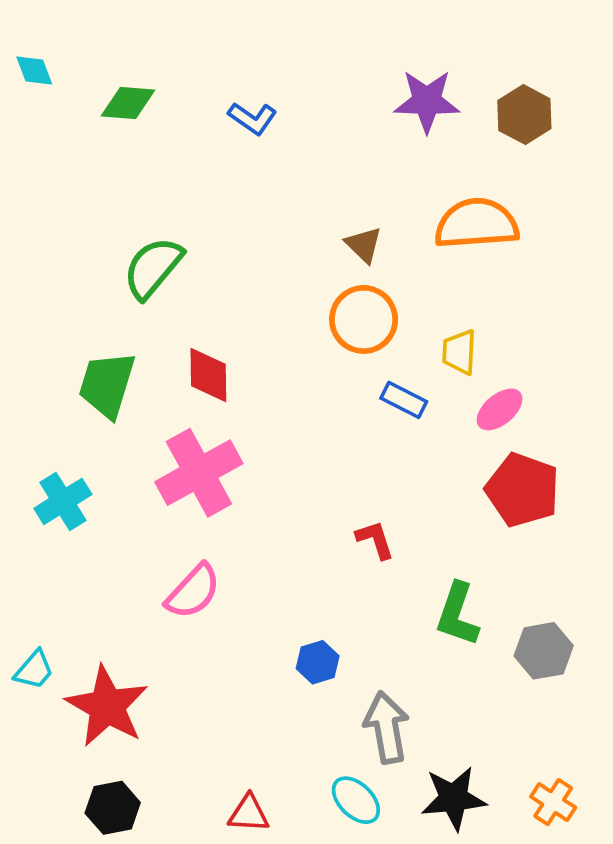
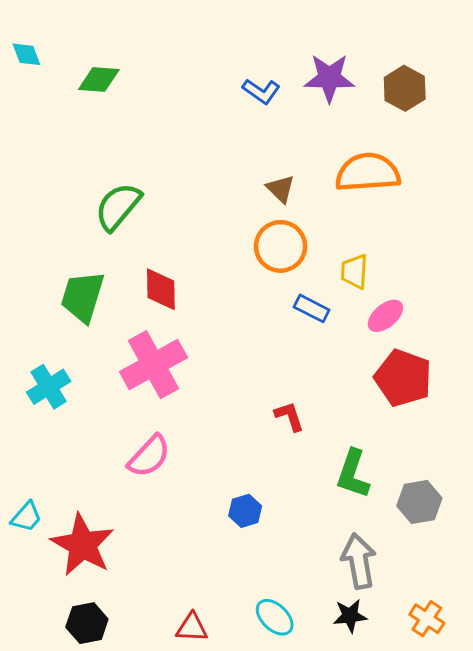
blue L-shape: (252, 118) -> (261, 91), moved
gray arrow: (387, 727) -> (359, 561), moved
black star: (454, 798) -> (350, 616), size x0.7

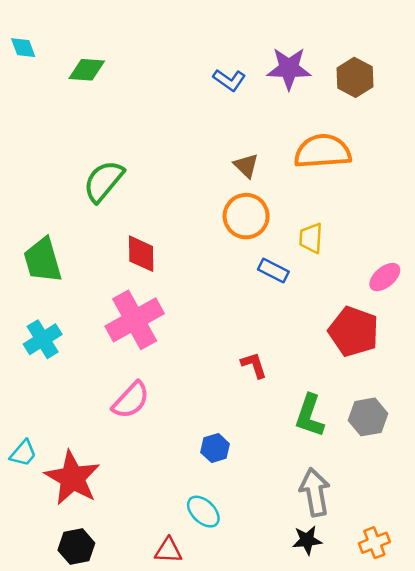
green trapezoid: (83, 297) -> (43, 260), moved, turned -33
pink ellipse: (385, 316) -> (385, 277), moved
gray hexagon: (419, 502) -> (368, 417), moved
cyan ellipse: (275, 617) -> (203, 512), moved
orange cross: (427, 619) -> (374, 543), turned 36

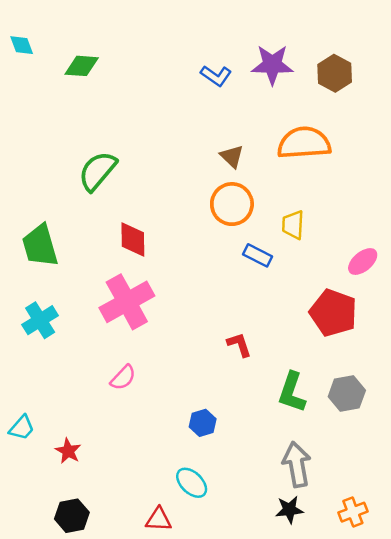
pink semicircle: (131, 400) -> (123, 378), size x0.7
red star: (72, 478) -> (68, 451), size x0.5

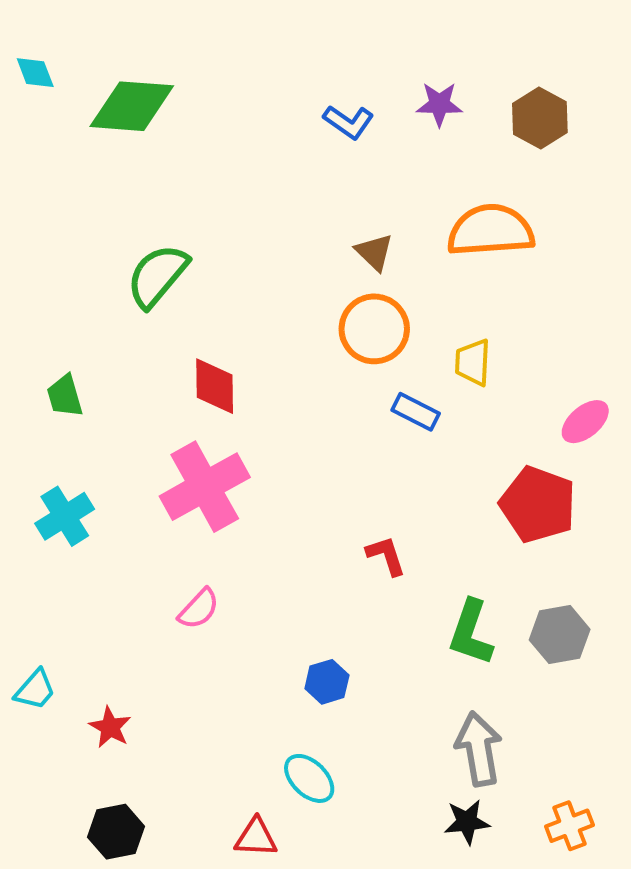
purple star: (272, 65) -> (439, 104), size x0.7
green diamond: (82, 66) -> (132, 106), size x1.5
green trapezoid: (40, 246) -> (65, 396), size x0.6

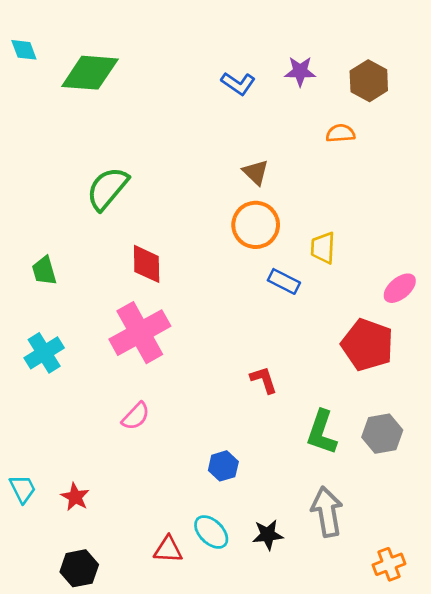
orange semicircle: (491, 230) -> (340, 133), moved, size x0.5
cyan trapezoid: (35, 690) -> (23, 489), moved, turned -68
black star: (467, 822) -> (268, 535), moved
red triangle: (256, 838) -> (168, 549), moved

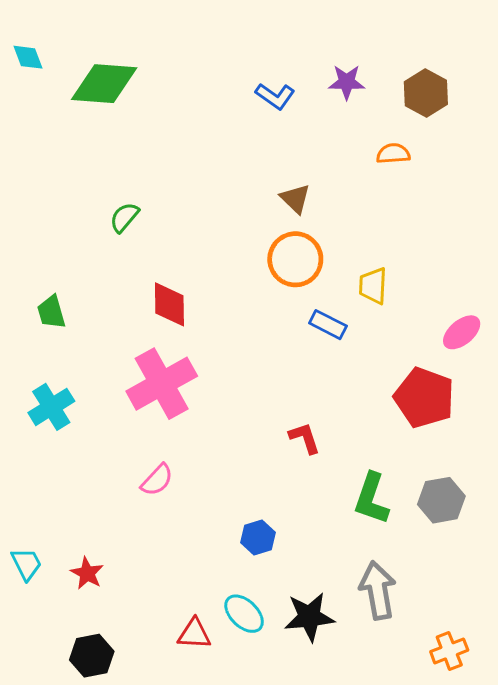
green semicircle: (107, 189) -> (124, 217), size x0.6
black star: (268, 535) -> (309, 617), size x1.4

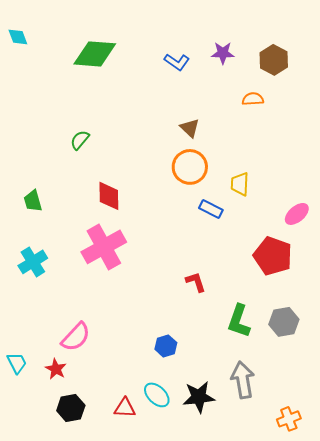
green diamond: (104, 84) -> (95, 54), moved
pink semicircle: (157, 480) -> (76, 337), moved, size x1.4
black hexagon: (92, 656) -> (71, 408), moved

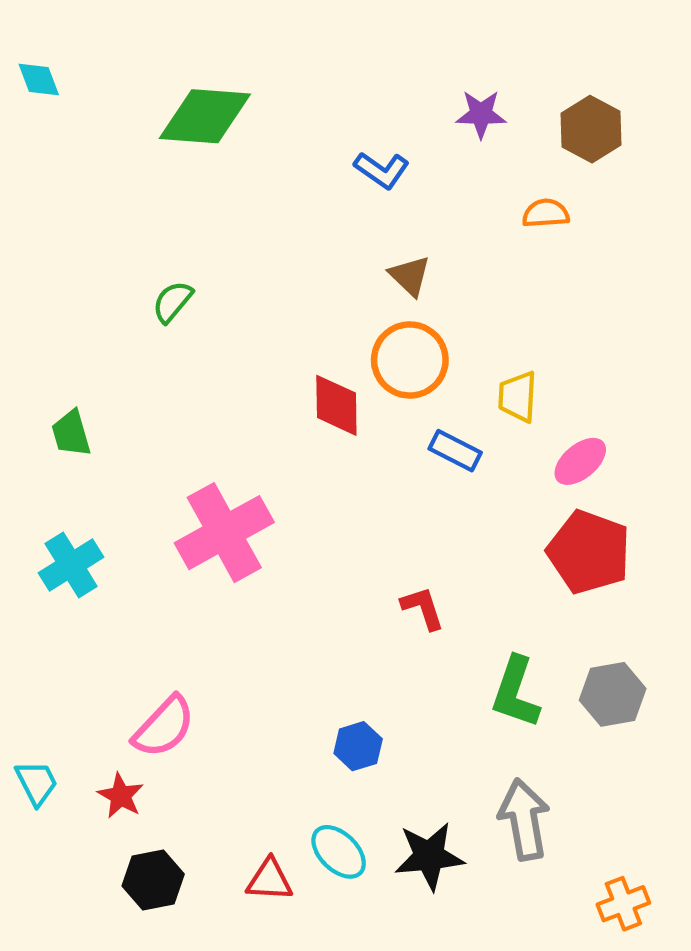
blue L-shape: (177, 62) -> (382, 170), moved
red diamond: (109, 196) -> (336, 405), moved
pink ellipse: (297, 214) -> (580, 461), moved

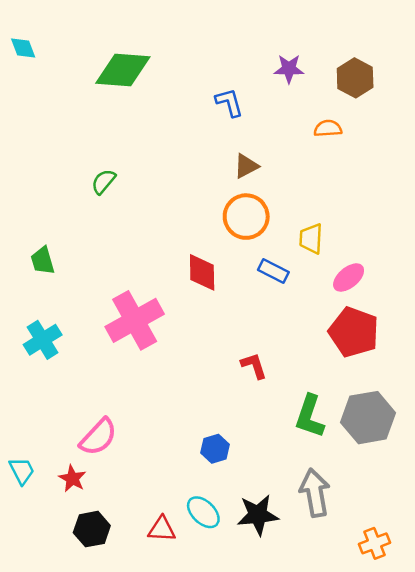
blue L-shape: (382, 170) -> (229, 102), turned -140
brown triangle: (410, 276) -> (246, 166), turned 48
red diamond: (336, 405) -> (202, 272), moved
gray hexagon: (613, 694) -> (368, 418), size x1.4

